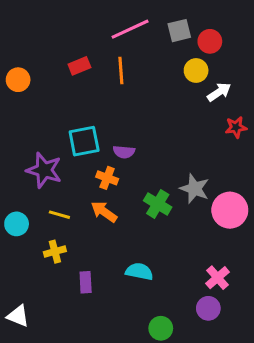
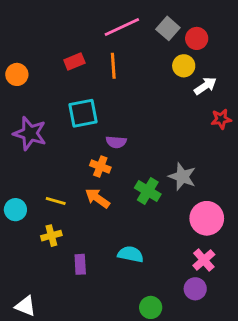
gray square: (179, 31) -> (168, 28), turned -35
cyan square: (84, 141) -> (83, 113), moved
purple star: (44, 170) -> (30, 133), moved
pink circle: (230, 210) -> (207, 218), moved
white triangle: (18, 316) -> (26, 306), moved

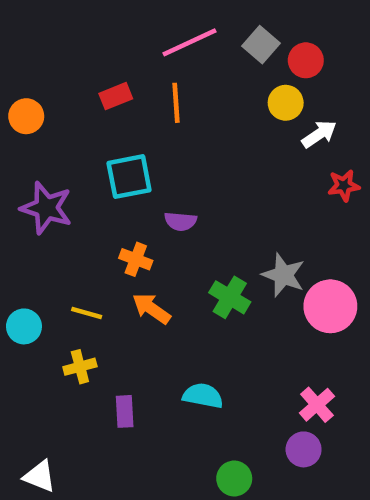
orange cross: (100, 166) -> (136, 259), moved
pink circle: (207, 218) -> (330, 306), moved

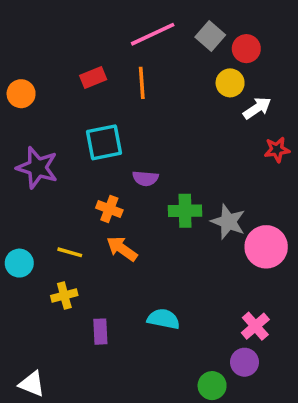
green cross: (230, 297) -> (185, 211), moved, turned -32
green circle: (234, 478) -> (212, 386), moved

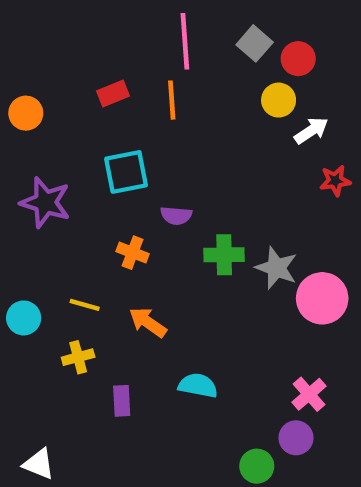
pink line: (153, 34) -> (185, 41), turned -69
orange arrow: (122, 249) -> (148, 322), moved

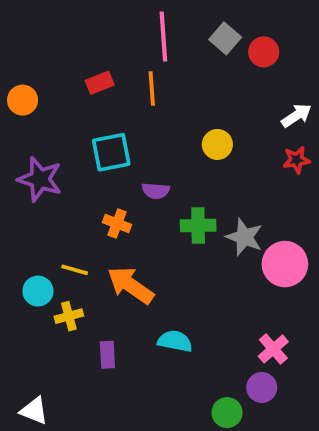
yellow circle: (279, 100) -> (217, 144), moved
white arrow: (311, 131) -> (296, 116), moved
cyan circle: (24, 318) -> (38, 291), moved
orange arrow: (148, 322) -> (131, 285), size x1.4

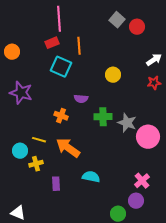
pink line: (163, 36) -> (59, 19), moved
cyan square: (111, 152) -> (61, 67), moved, turned 35

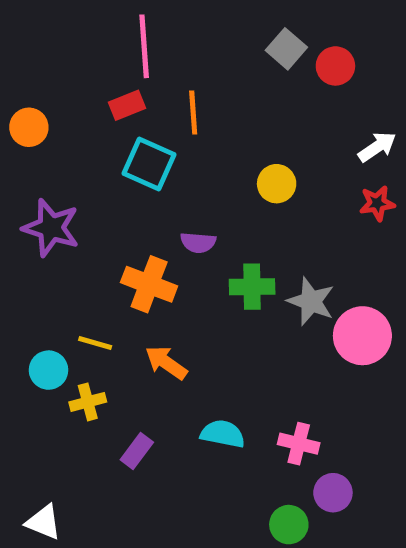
orange cross: (61, 116) -> (149, 284), size x1.5
orange arrow: (68, 148) -> (166, 363), size x0.7
pink cross: (142, 181) -> (299, 444), moved, turned -35
purple rectangle: (56, 184) -> (137, 451), turned 40

